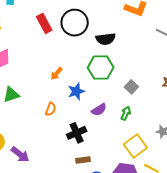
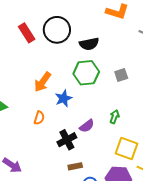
orange arrow: (56, 74) -> (43, 82), size x1.5
gray square: (131, 87) -> (121, 75), moved, turned 32
purple semicircle: (99, 110) -> (87, 126), moved
yellow square: (135, 146) -> (126, 149), turned -30

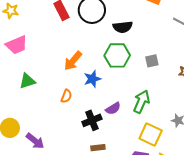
green arrow: (114, 117) -> (141, 102), size x1.6

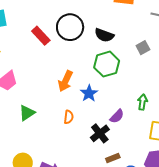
black semicircle: (123, 27) -> (104, 35), turned 42
gray square: (152, 61) -> (143, 48), moved
green arrow: (141, 102) -> (142, 102), size x0.7

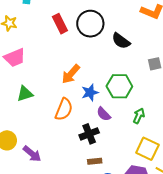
green hexagon: (107, 64) -> (119, 86), moved
purple semicircle: (117, 116) -> (104, 114), moved, turned 77
orange semicircle: (69, 117) -> (64, 109), size x1.6

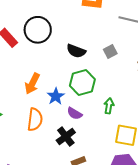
black semicircle: (121, 41) -> (76, 51), moved

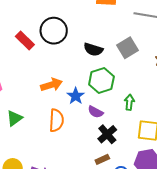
gray square: (110, 51) -> (127, 48), size x1.5
orange arrow: (32, 84) -> (51, 85), turned -130
black cross: (66, 136) -> (107, 134), moved

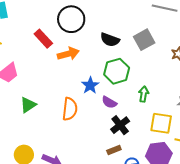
red rectangle: (25, 40) -> (43, 39), moved
orange arrow: (51, 85) -> (68, 54), moved

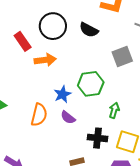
black semicircle: (110, 40) -> (89, 30), moved
purple semicircle: (109, 102) -> (68, 117), moved
black cross: (120, 125) -> (98, 138), moved, turned 36

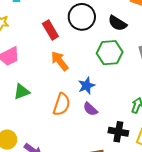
orange arrow: (45, 60) -> (60, 61), moved, turned -125
green hexagon: (91, 84) -> (110, 53), moved

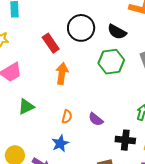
orange arrow: (60, 61) -> (62, 73), turned 50
blue star: (86, 86) -> (60, 143), moved
orange semicircle: (62, 104) -> (67, 117), size x0.6

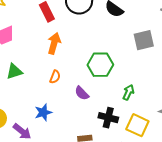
green hexagon: (111, 62) -> (100, 65), moved
orange semicircle: (67, 117) -> (55, 77), moved

